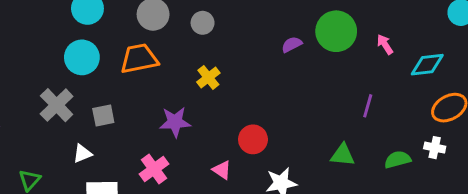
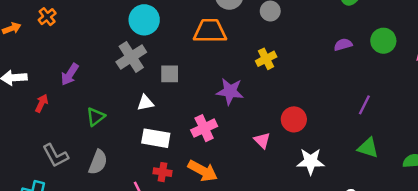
green circle: (336, 31) -> (383, 41), size x0.7
cyan circle: (82, 57) -> (144, 20), moved
purple line: (368, 106) -> (364, 105), moved

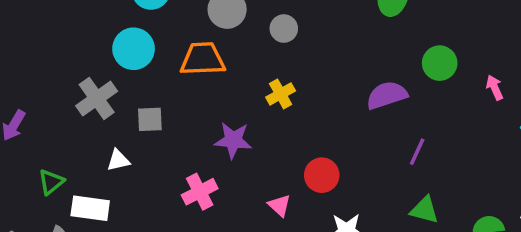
cyan circle: (144, 20) -> (134, 49), moved
purple semicircle: (343, 45) -> (387, 95), moved, size x1.6
white rectangle: (156, 138) -> (90, 208), moved

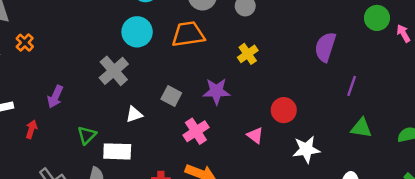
green circle: (440, 63) -> (377, 18), moved
purple semicircle: (387, 95) -> (325, 47), turned -48
gray square: (150, 119) -> (171, 96), moved, turned 36

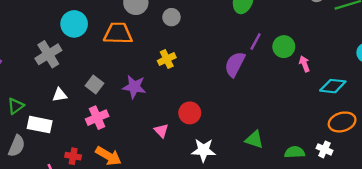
purple line: (352, 86) -> (256, 42), moved
pink cross: (196, 131) -> (97, 118), moved

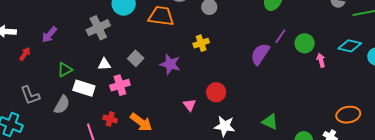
cyan diamond: (333, 86) -> (350, 46), moved
pink cross: (97, 118) -> (120, 85), moved

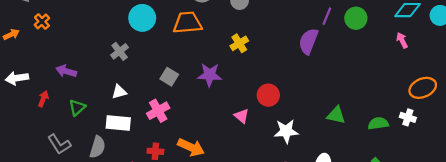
gray cross: (98, 28) -> (120, 51), size x0.7
purple arrow: (49, 35) -> (66, 71), turned 78
pink arrow: (321, 60) -> (402, 40), moved
white triangle: (104, 64) -> (119, 92), moved
green triangle: (65, 70) -> (77, 108), moved

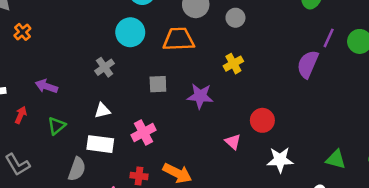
gray square: (169, 77) -> (158, 84), moved, turned -36
green triangle: (336, 115) -> (336, 159), moved
gray L-shape: (59, 144) -> (17, 165), moved

